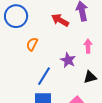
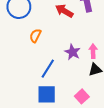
pink arrow: (88, 46) -> (93, 51), moved

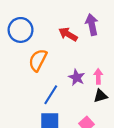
orange semicircle: (35, 36) -> (38, 60), size x1.5

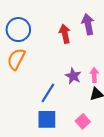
red arrow: (68, 34) -> (65, 34), turned 48
orange semicircle: (38, 60) -> (16, 59), moved

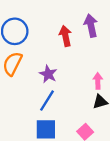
purple star: (73, 76) -> (48, 74), moved

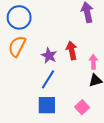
red arrow: (65, 36) -> (72, 50), moved

